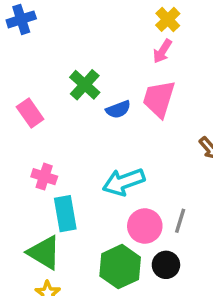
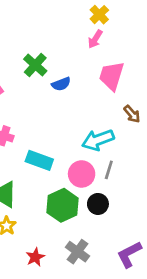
pink trapezoid: (159, 99) -> (112, 76), moved
cyan arrow: (124, 182) -> (98, 140), moved
cyan rectangle: (65, 214) -> (39, 160), moved, turned -60

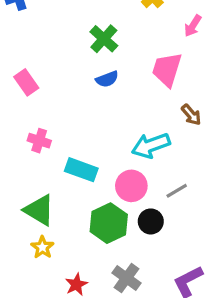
pink arrow: (95, 39) -> (193, 26), moved
green cross: (35, 65) -> (104, 39), moved
gray line: (109, 170) -> (177, 191), moved, turned 42

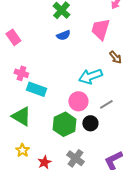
cyan rectangle: (81, 170) -> (36, 89), moved
yellow star: (42, 247) -> (22, 150), moved

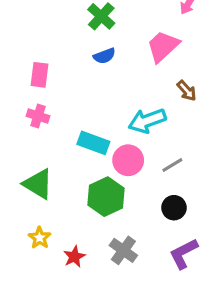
pink trapezoid: (100, 29) -> (163, 46), turned 30
pink rectangle: (13, 37) -> (40, 75), moved, turned 42
cyan rectangle: (36, 89) -> (93, 143), moved
black circle: (90, 123) -> (174, 208), moved

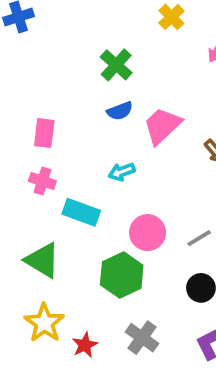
pink trapezoid: (163, 46) -> (162, 126), moved
cyan arrow: (147, 121) -> (122, 172), moved, size x0.6
cyan rectangle: (93, 143) -> (81, 212), moved
yellow star: (40, 238) -> (44, 323), size x1.5

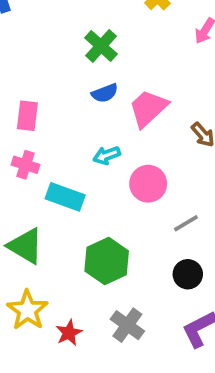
pink circle: (148, 233) -> (148, 184), moved

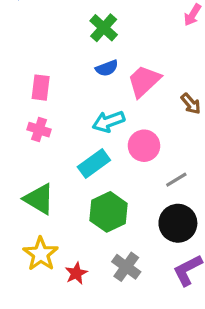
cyan arrow: (107, 155) -> (108, 121), size x1.4
cyan rectangle: (65, 197) -> (94, 163), moved, turned -56
black circle: (188, 274) -> (178, 223), size x1.5

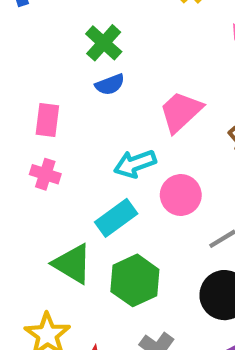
green cross: (104, 28) -> (104, 43), moved
blue semicircle: (107, 68) -> (110, 85), moved
green triangle: (39, 199) -> (72, 264), moved

